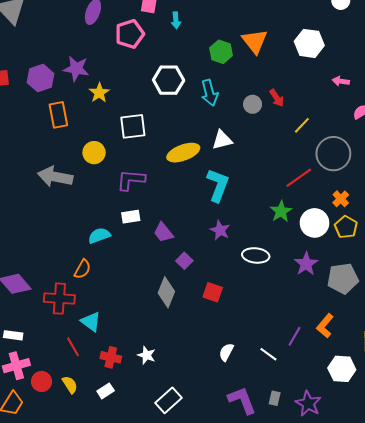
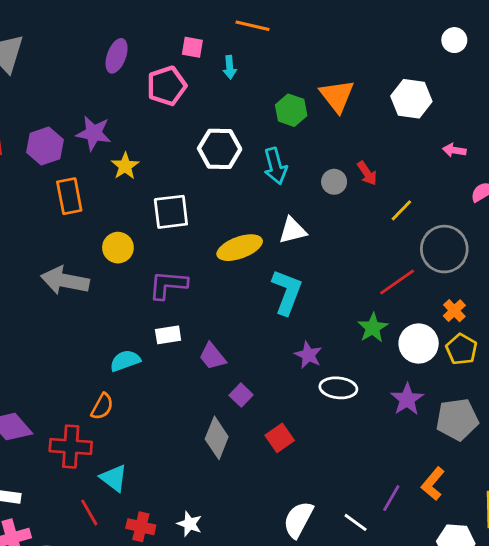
purple star: (220, 230) -> (308, 355), moved
red square: (213, 292) -> (280, 438), turned 36
white semicircle: (226, 352) -> (298, 520), size x1.5

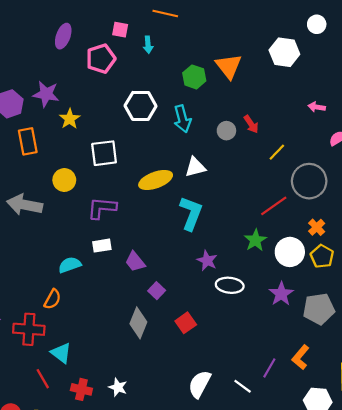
white hexagon: (411, 99) -> (284, 52), moved

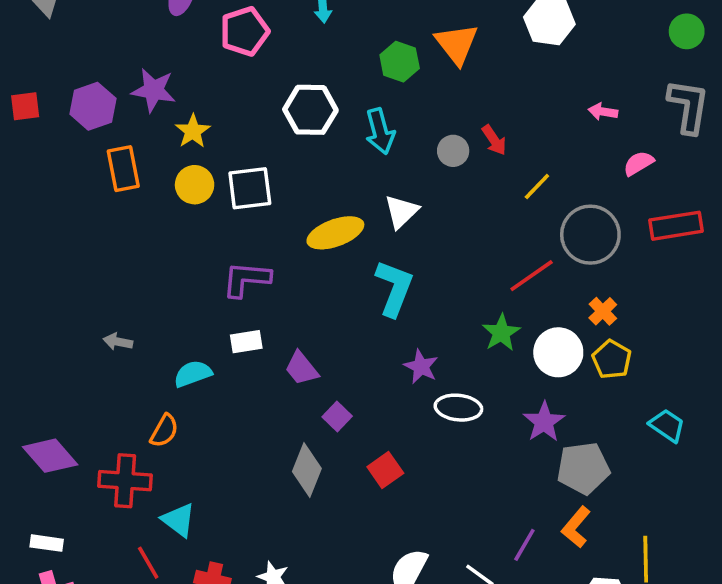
white triangle: (195, 167) -> (401, 211), turned -30
yellow circle: (64, 180) -> (195, 185), moved
gray arrow: (25, 205) -> (118, 342), moved, size x0.5
gray pentagon: (319, 309) -> (583, 468), moved

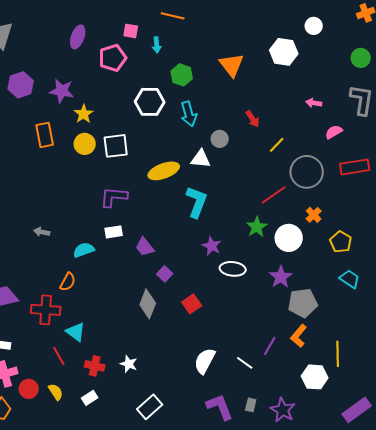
green hexagon: (400, 62) -> (182, 75), moved
purple hexagon: (93, 106) -> (21, 85), moved
gray circle: (453, 151) -> (220, 139), moved
white triangle: (401, 211) -> (201, 159), turned 50
yellow pentagon: (612, 359) -> (341, 242), moved

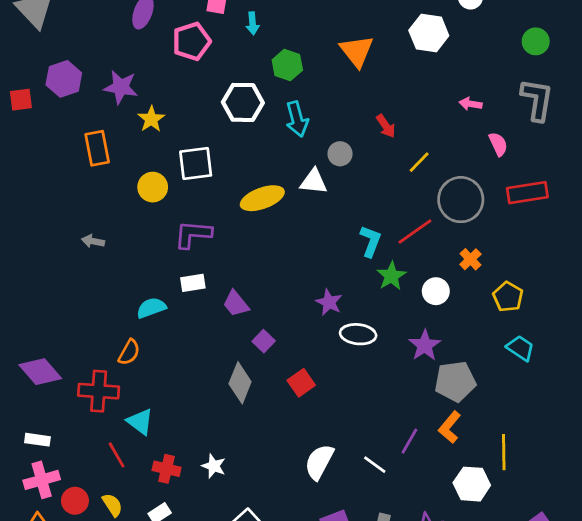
pink semicircle: (334, 132) -> (498, 144), turned 96
yellow circle: (85, 144) -> (153, 187), moved
cyan L-shape: (197, 202) -> (371, 241), moved, size x0.7
gray arrow: (42, 232) -> (93, 241), moved
white circle: (289, 238) -> (436, 291), size x0.7

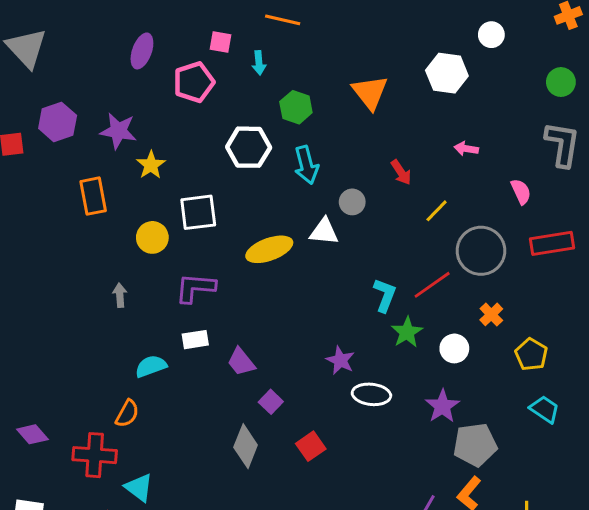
pink arrow: (470, 104) -> (466, 149), moved
gray arrow: (93, 241) -> (120, 295), moved, turned 75
purple diamond: (40, 372) -> (32, 434), size x0.7

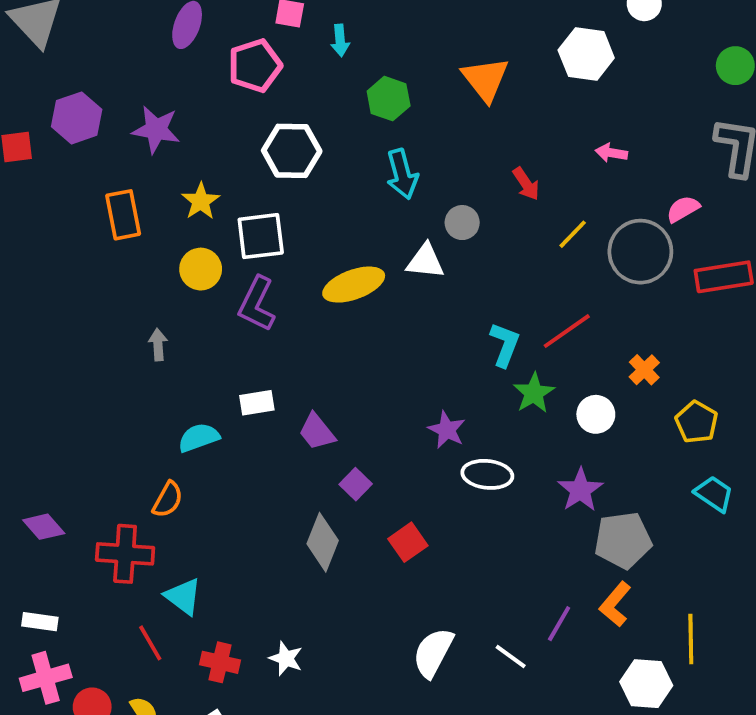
white hexagon: (249, 147) -> (292, 151), moved
yellow star: (151, 165) -> (201, 201), moved
pink semicircle: (521, 192) -> (683, 209), turned -95
gray circle: (481, 251) -> (640, 252), moved
purple L-shape: (195, 288) -> (257, 304), moved, turned -69

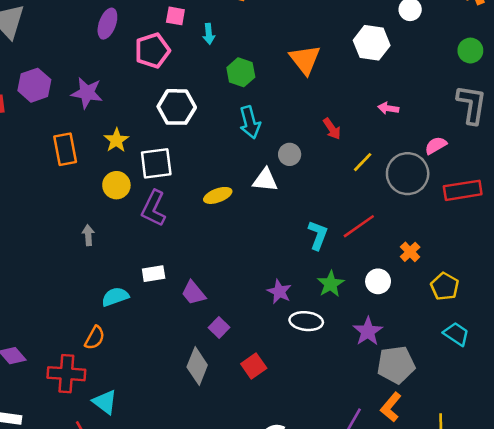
yellow ellipse: (354, 285) -> (218, 195), size x0.7
green star: (534, 393) -> (331, 284), moved

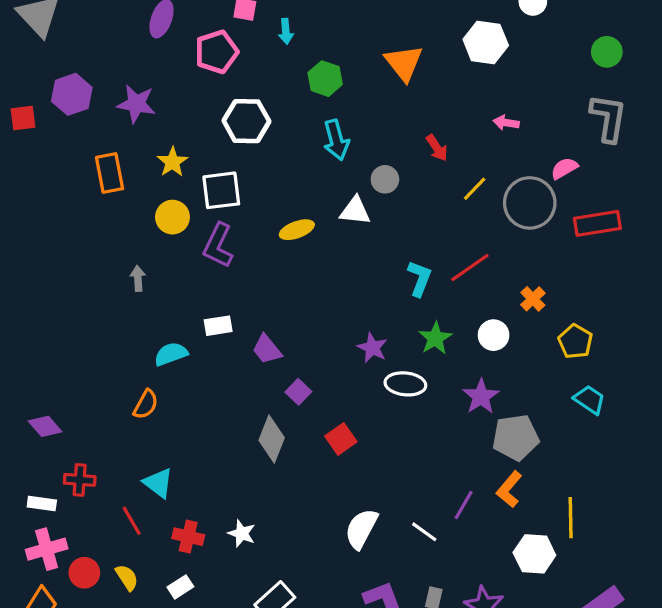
red cross: (66, 374) -> (80, 480), moved, size x0.7

